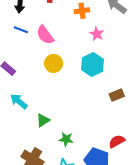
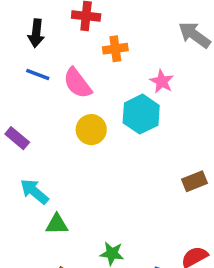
orange cross: (82, 11) -> (115, 49), moved
cyan hexagon: (93, 64) -> (141, 114), moved
green triangle: (43, 120) -> (57, 224), moved, turned 32

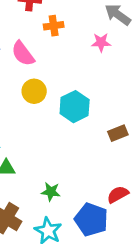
pink star: (162, 81) -> (101, 42), moved, turned -30
cyan hexagon: (141, 114) -> (75, 107), moved

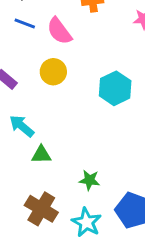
yellow circle: (34, 91) -> (53, 72), moved

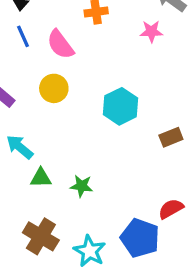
blue line: (25, 24) -> (23, 36), turned 45
green star: (89, 180) -> (81, 186), moved

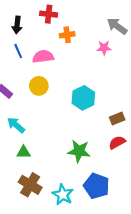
pink semicircle: (60, 44) -> (43, 57), turned 120
green triangle: (41, 178) -> (24, 152), moved
green star: (81, 186) -> (79, 151), moved, size x1.5
red semicircle: (171, 209) -> (117, 142), moved

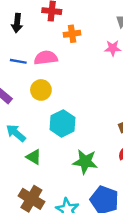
blue line: (18, 51) -> (18, 61), moved, turned -56
cyan hexagon: (83, 98) -> (62, 123), moved
green triangle: (24, 152) -> (34, 157), moved, turned 32

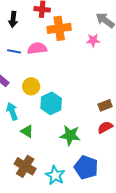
orange cross: (72, 34) -> (59, 28), size x1.6
yellow circle: (41, 90) -> (31, 86), moved
cyan arrow: (16, 133) -> (12, 111), turned 30

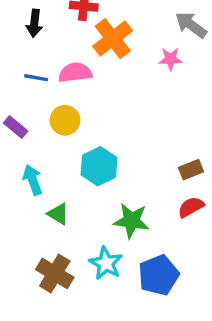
orange cross: (59, 28) -> (113, 39), turned -30
yellow circle: (31, 86) -> (65, 120), moved
blue pentagon: (86, 167) -> (159, 275), turned 30
cyan star: (55, 175) -> (106, 263), moved

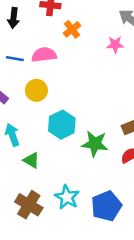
orange cross: (113, 39) -> (72, 29), size x0.6
green star: (131, 221) -> (95, 144), moved

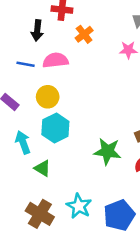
black arrow: (14, 18) -> (37, 30), moved
cyan hexagon: (62, 125) -> (55, 128), moved

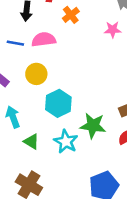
cyan hexagon: (55, 128) -> (58, 103), moved
cyan star: (79, 206) -> (66, 142), moved

